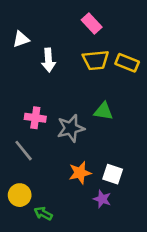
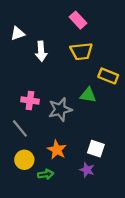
yellow rectangle: (127, 63) -> (108, 76), moved
orange star: (80, 173) -> (57, 150), moved, turned -30
yellow circle: (20, 195) -> (24, 160), moved
green arrow: (43, 213) -> (46, 174), moved, turned 144

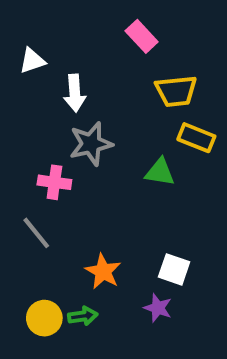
yellow trapezoid: (81, 51) -> (176, 91), moved
gray star: (60, 109) -> (91, 144), moved
yellow circle: (24, 160) -> (44, 318), moved

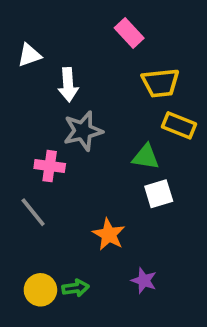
white square: (174, 269) -> (159, 194), moved, turned -36
orange star: (103, 271) -> (109, 234), moved

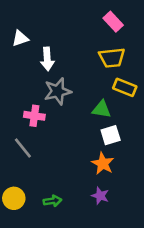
pink rectangle: (129, 33) -> (113, 22), moved
orange star: (109, 234) -> (103, 163), moved
yellow circle: (40, 290) -> (14, 198), moved

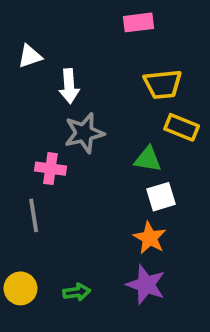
pink rectangle: (113, 22) -> (138, 22), moved, turned -54
gray line: (23, 148) -> (34, 215), turned 30
purple star: (100, 196) -> (146, 285), size x1.5

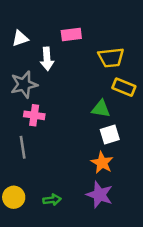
pink rectangle: (138, 22) -> (71, 35), moved
gray star: (84, 133) -> (24, 85), moved

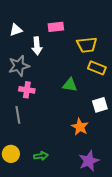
green triangle: (101, 109) -> (70, 85), moved
white square: (110, 134) -> (100, 105), moved
purple star: (100, 195) -> (89, 161), moved, turned 30

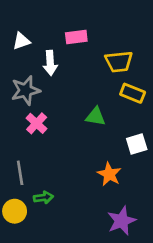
pink cross: (27, 90) -> (37, 123), turned 35
gray line: (18, 115) -> (20, 173), moved
green arrow: (41, 156) -> (43, 197), moved

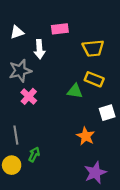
yellow rectangle: (133, 93) -> (94, 79), moved
green arrow: (43, 197) -> (34, 154), turned -56

